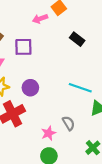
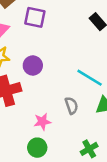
gray semicircle: (68, 123) -> (71, 106), moved

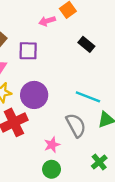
purple circle: (33, 65) -> (34, 95), size x1.5
gray semicircle: (71, 106) -> (76, 125), size x1.5

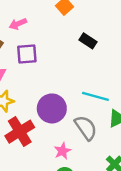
pink arrow: (47, 21) -> (18, 24), moved
purple circle: (34, 95) -> (52, 108), moved

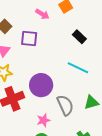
pink arrow: (18, 24) -> (42, 14), moved, turned -136
cyan line: (95, 96) -> (78, 68), moved

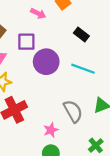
purple circle: (41, 85) -> (46, 62), moved

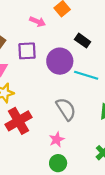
purple circle: (46, 62) -> (60, 61), moved
gray semicircle: (73, 111) -> (66, 109), moved

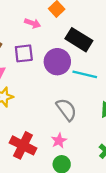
black rectangle: (83, 41) -> (79, 40), size x1.6
red cross: (19, 121) -> (23, 145), moved, turned -30

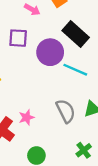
gray semicircle: (66, 110) -> (66, 111), moved
pink star: (59, 141) -> (26, 117), moved

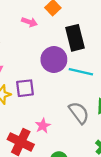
black rectangle: (76, 34) -> (75, 38), turned 45
purple square: (18, 38) -> (25, 88), moved

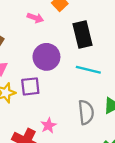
purple circle: (54, 59) -> (46, 57), moved
gray semicircle: (79, 113) -> (86, 112), turned 30

